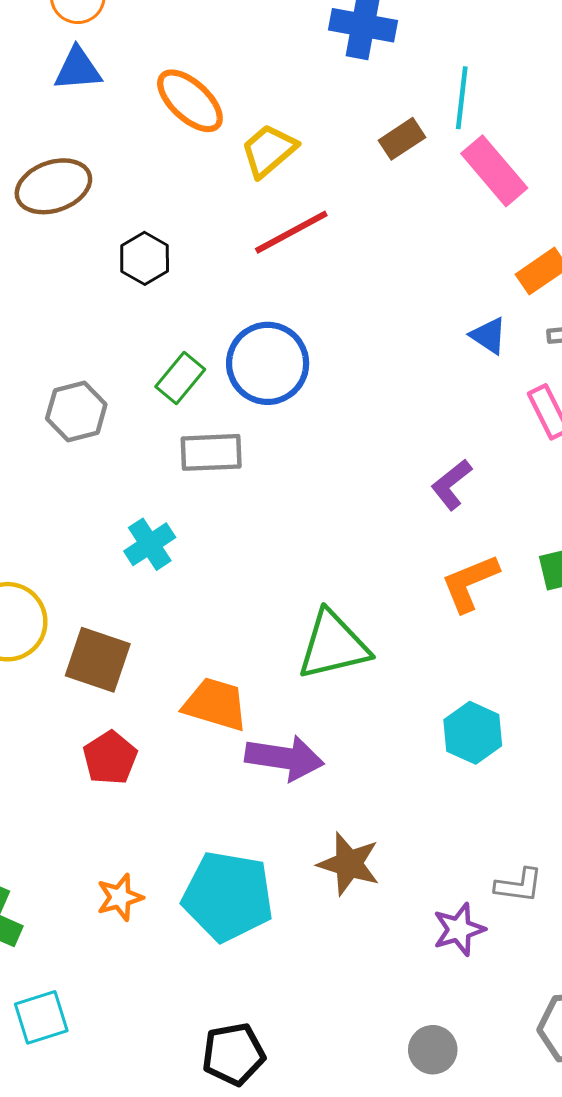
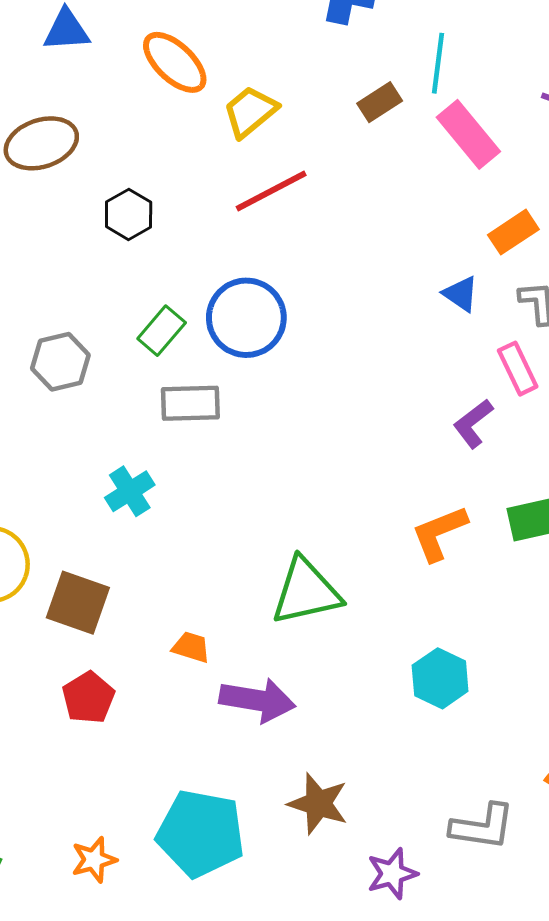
purple L-shape: (451, 485) -> (473, 423), moved
orange trapezoid: (215, 704) -> (191, 647), size x0.6
gray L-shape: (519, 885) -> (482, 827), size x1.4
orange star: (120, 897) -> (94, 860), moved
purple star: (459, 929) -> (392, 874), moved

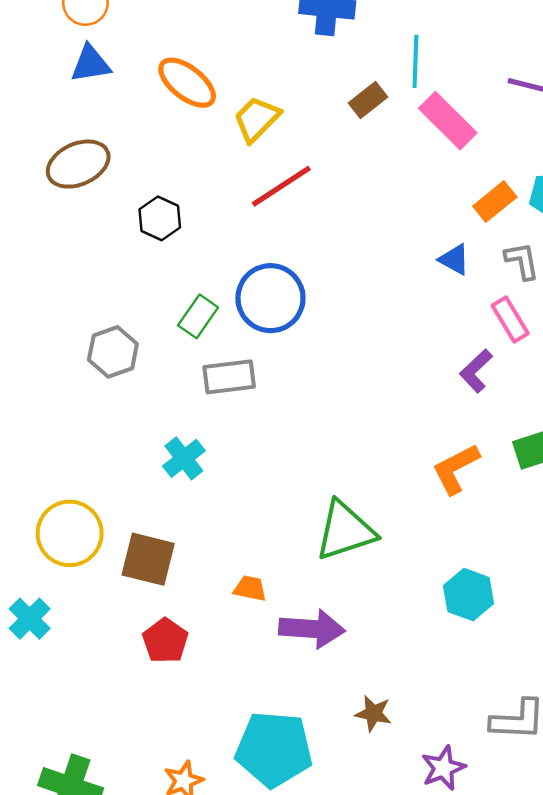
brown star: (318, 804) -> (373, 713), size x0.7

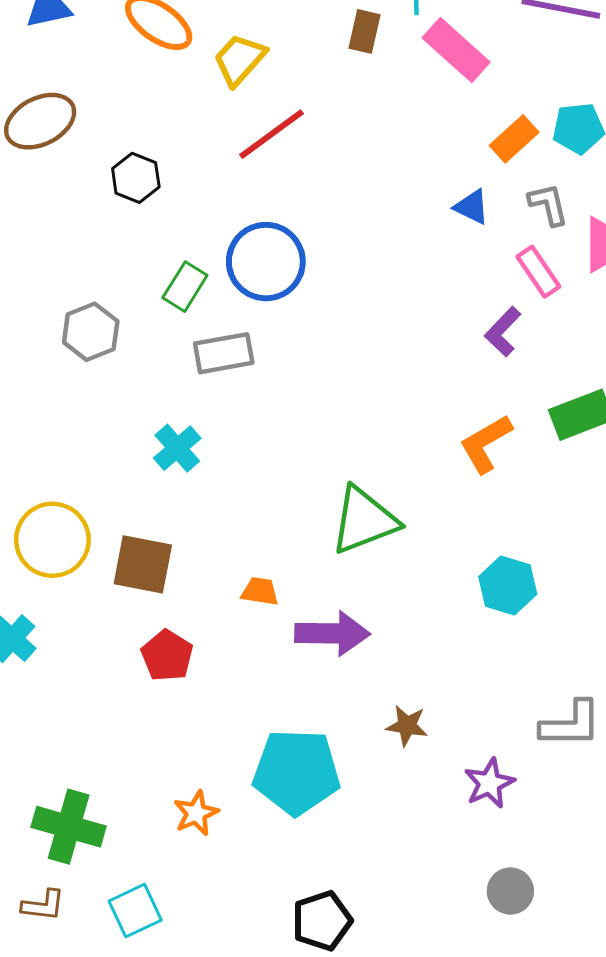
brown rectangle: (368, 100) -> (365, 31), turned -36

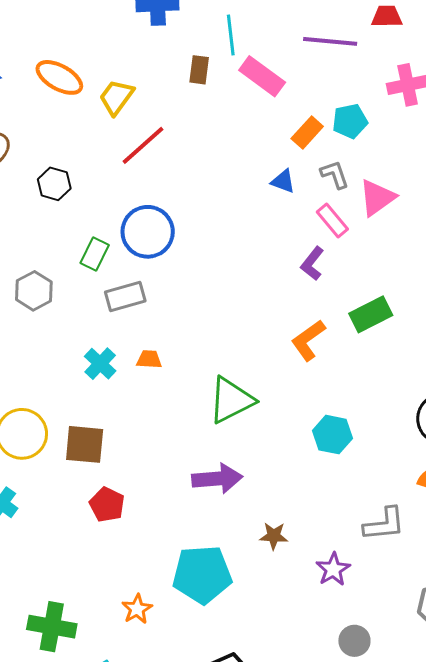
orange trapezoid: (260, 591) -> (149, 359), moved

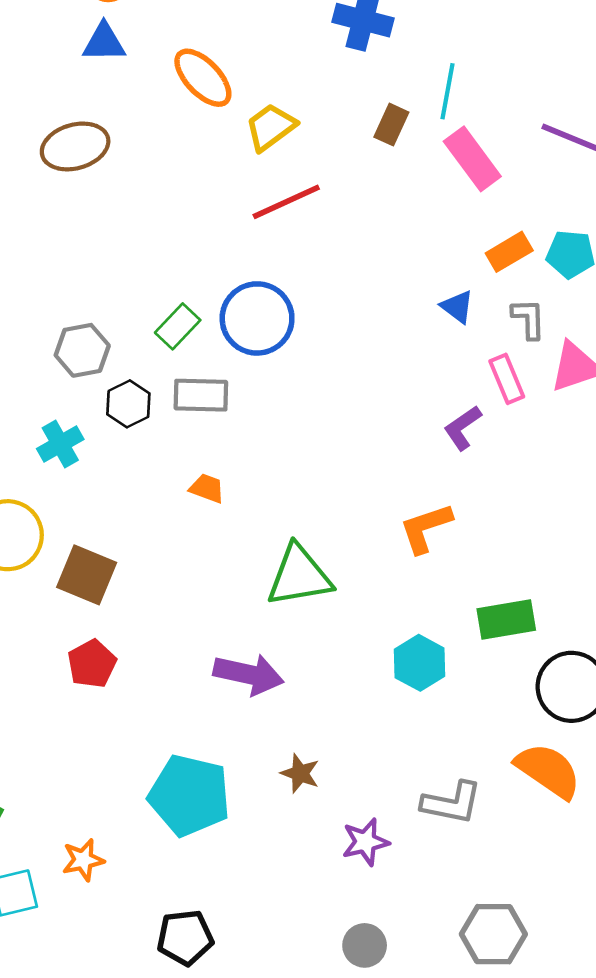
black hexagon: (54, 184) -> (128, 404), moved
green rectangle: (371, 314) -> (506, 620), moved
cyan cross: (100, 364) -> (60, 444), moved
orange star: (137, 609) -> (83, 860), moved

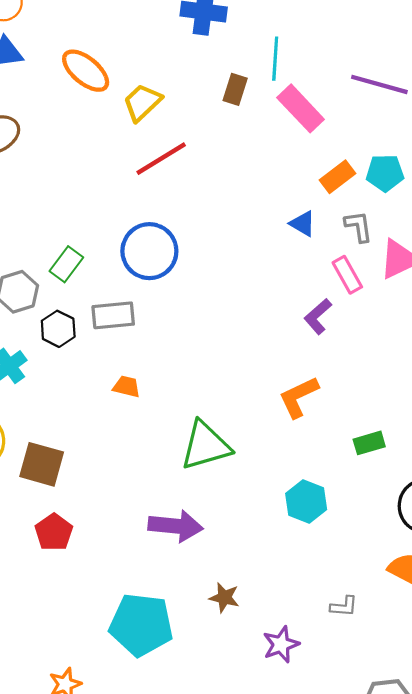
green rectangle: (178, 326) -> (66, 264), moved
green rectangle: (506, 620) -> (369, 443), moved, size x0.7
gray L-shape: (452, 803) -> (344, 606), size x0.6

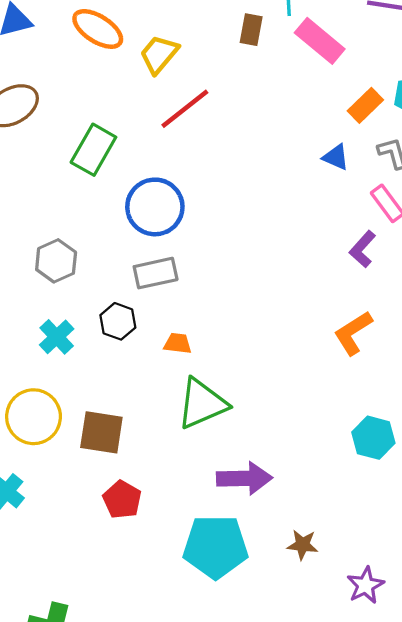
blue circle: (149, 251) -> (155, 207), moved
green rectangle: (66, 264) -> (93, 150), moved, size x1.4
black hexagon: (58, 329) -> (118, 321), moved
green triangle: (206, 446) -> (202, 404), moved
cyan pentagon: (141, 625) -> (216, 547), moved

